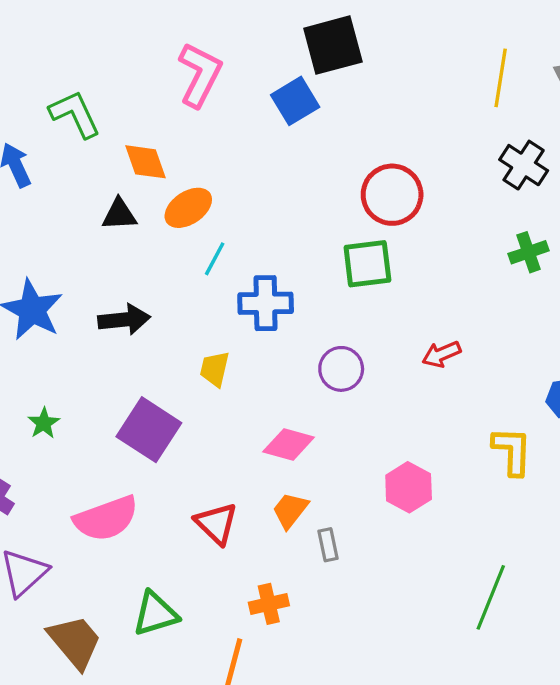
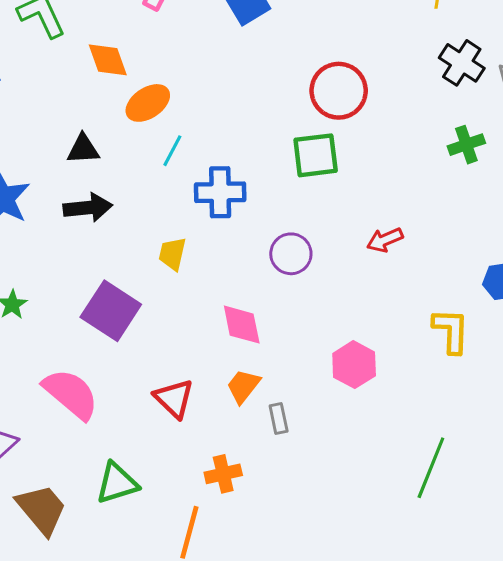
black triangle: (119, 214) -> (83, 149), moved
pink diamond: (289, 445) -> (242, 325), turned 63
pink semicircle: (106, 518) -> (71, 394), turned -120

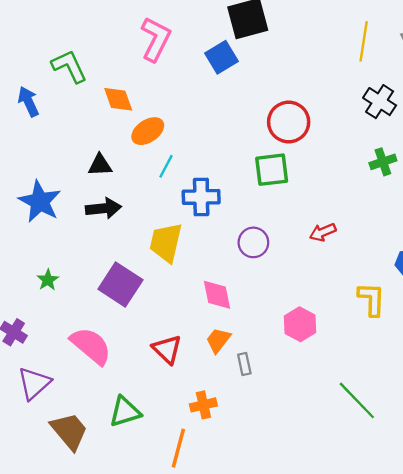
yellow trapezoid: (172, 254) -> (166, 242), size x1.6
green line: (431, 468) -> (357, 400), turned -66

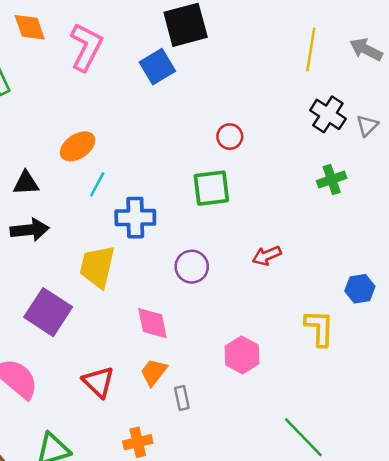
orange diamond: (118, 99) -> (30, 27), moved
red circle: (289, 122) -> (230, 137), size x0.6

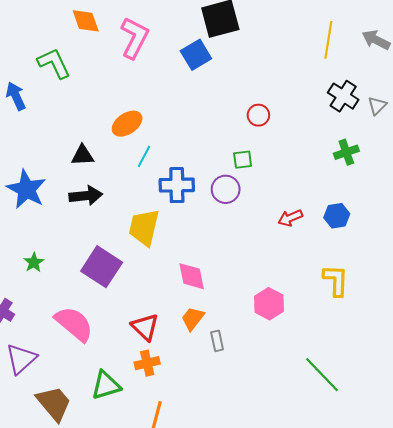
green square: (211, 188) -> (243, 160), size x0.6
purple circle: (192, 267) -> (226, 189), moved
blue hexagon: (360, 289) -> (337, 216), moved
orange cross: (138, 442) -> (147, 363), moved

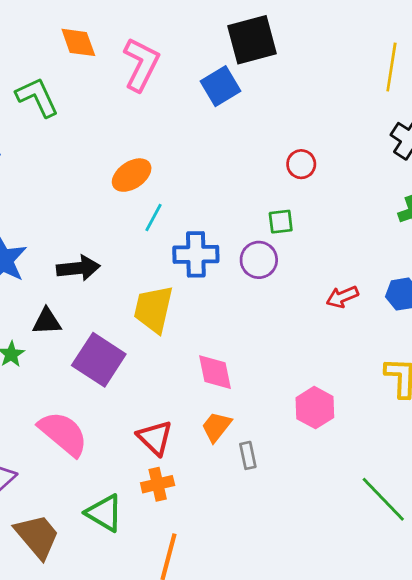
black triangle: (83, 155) -> (47, 321), moved
green triangle: (106, 385) -> (104, 513), turned 48

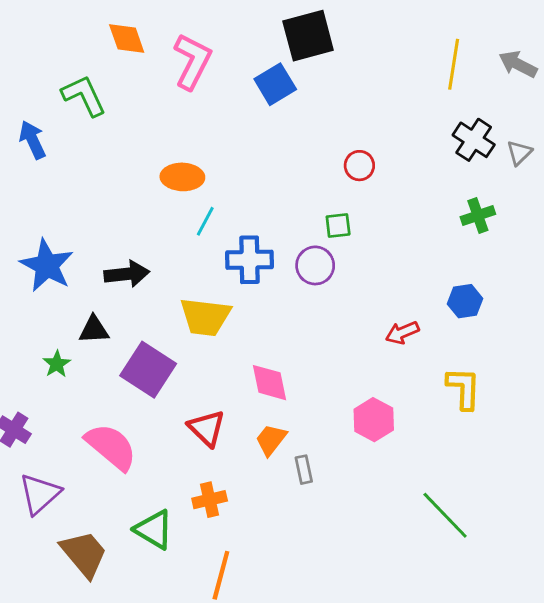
orange ellipse: (132, 175) -> (182, 177), turned 36
red arrow: (342, 297) -> (402, 333), moved
yellow trapezoid: (153, 309) -> (205, 317), turned -96
red triangle: (155, 438) -> (207, 428), moved

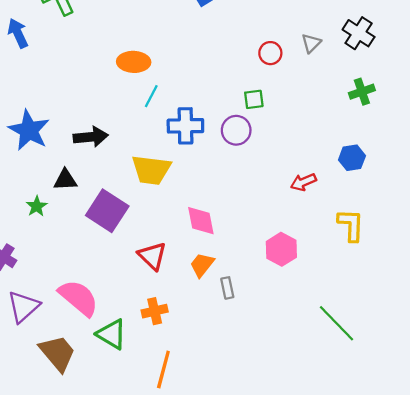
gray triangle: (519, 153) -> (311, 43), moved
pink semicircle: (111, 447) -> (78, 298), moved

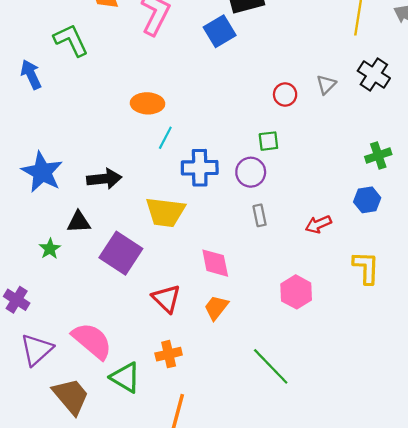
green cross: (362, 92) -> (378, 156), moved
gray rectangle: (227, 288) -> (260, 215), moved
green line: (337, 323) -> (271, 366), moved

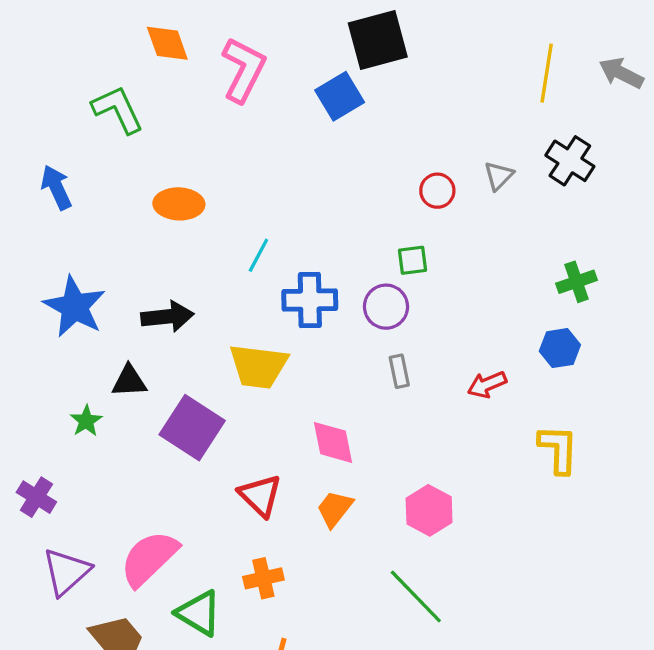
blue arrow: (31, 75) -> (56, 187), moved
orange ellipse: (148, 103) -> (179, 204), moved
pink hexagon: (296, 292) -> (429, 510), moved
pink semicircle: (92, 341) -> (149, 558), turned -84

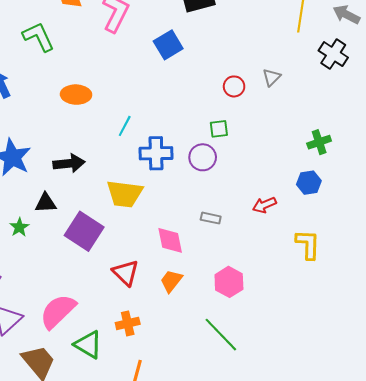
blue square: (340, 96) -> (168, 45), moved
black cross: (570, 161) -> (333, 54), moved
gray rectangle: (399, 371) -> (211, 218), moved, turned -66

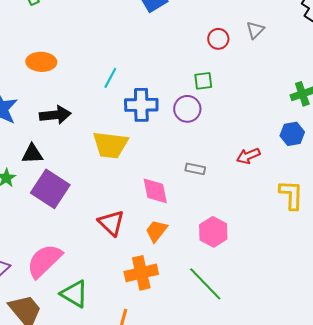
orange ellipse: (76, 95) -> (41, 62), moved
purple square: (84, 231) -> (50, 189), moved
orange cross: (128, 323) -> (141, 273), moved, size x1.4

